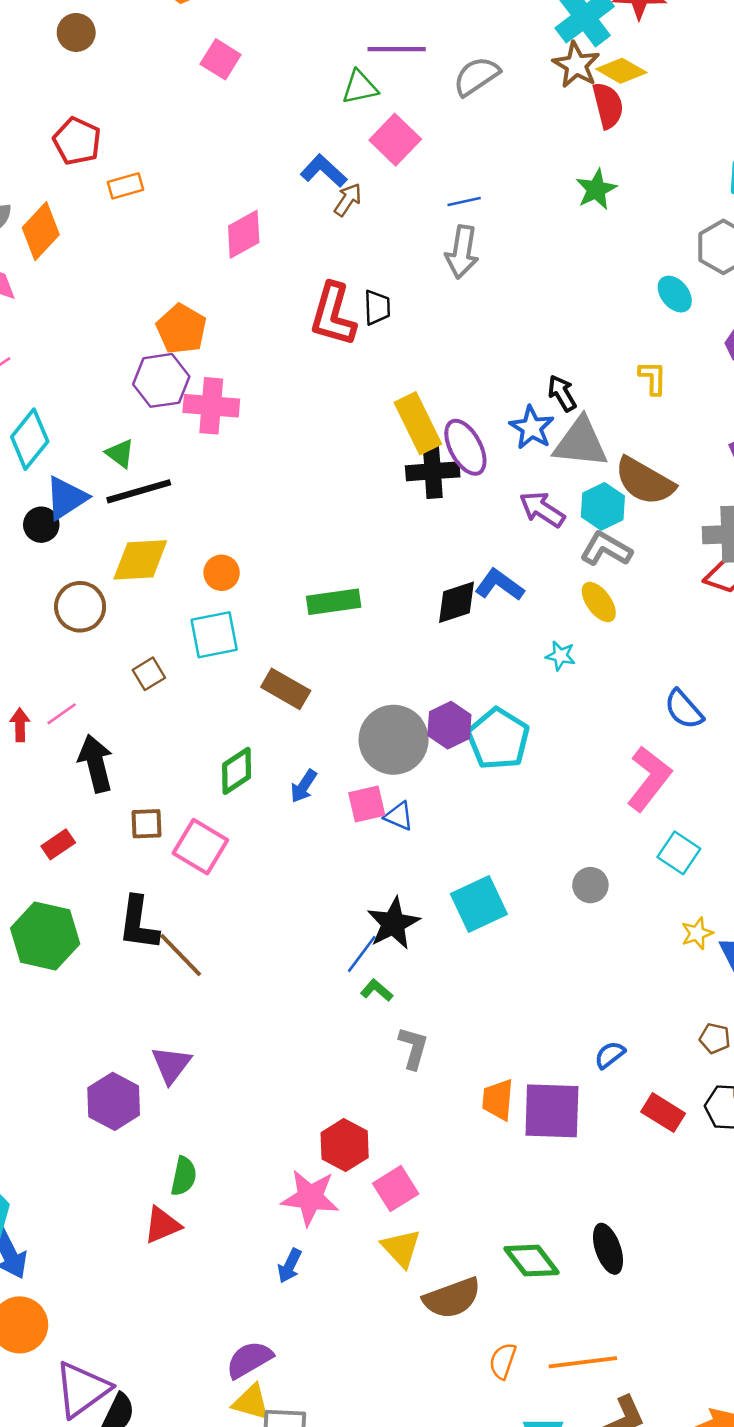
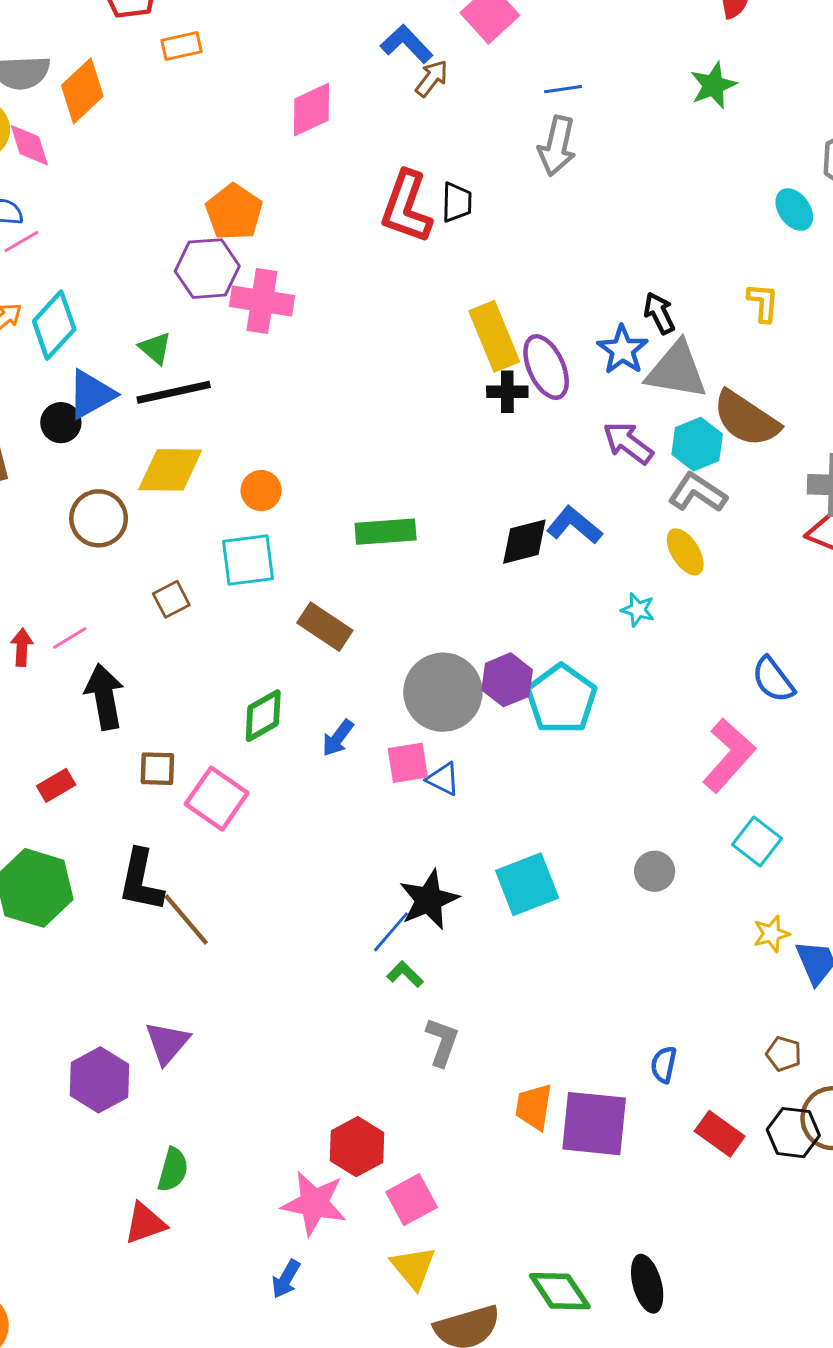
black cross: (433, 471) -> (507, 392), size x0.7
blue semicircle: (610, 1055) -> (664, 1065), turned -44

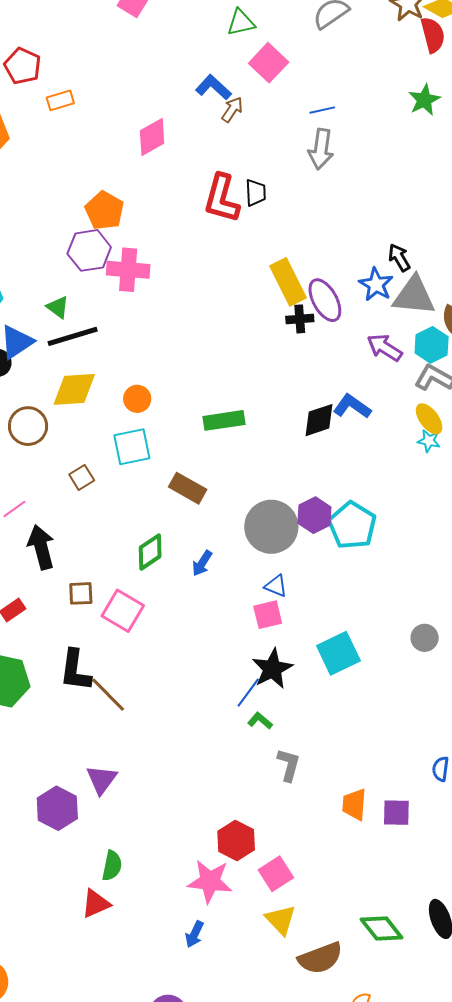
cyan star: (638, 610) -> (429, 441), moved
pink square: (408, 763) -> (268, 615), moved
purple square: (594, 1124) -> (396, 813), size x0.6

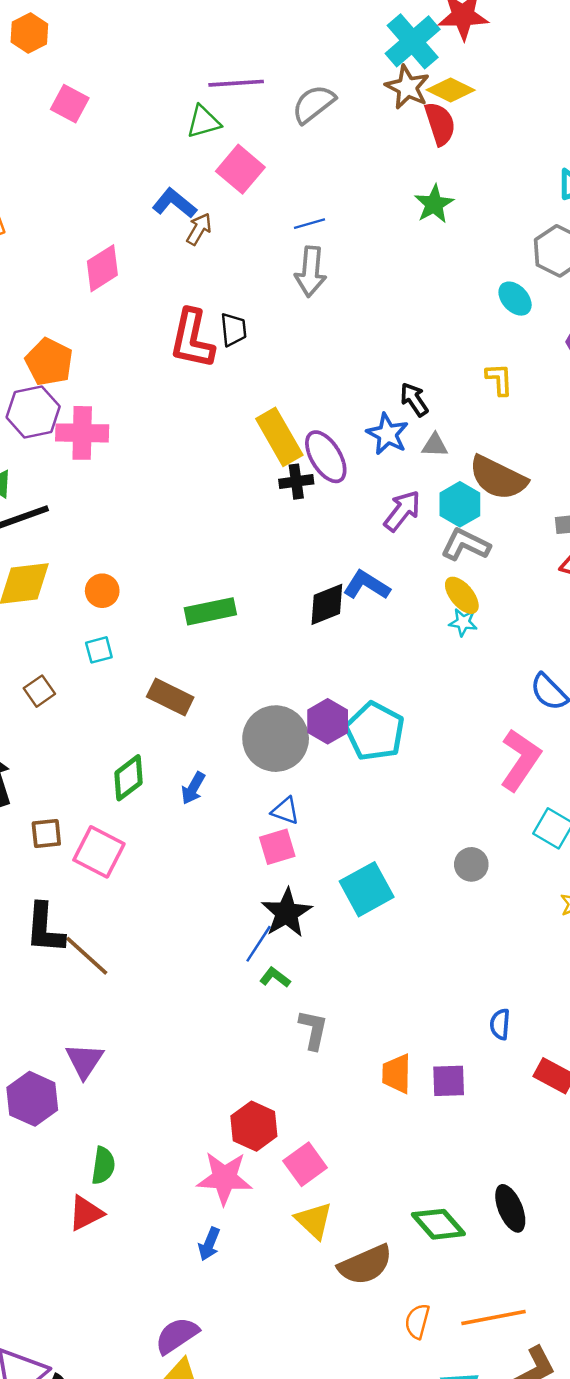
gray triangle: (414, 296) -> (435, 445), size x0.5
purple arrow: (385, 348) -> (402, 511), turned 99
cyan square: (132, 447) -> (99, 650), size x0.6

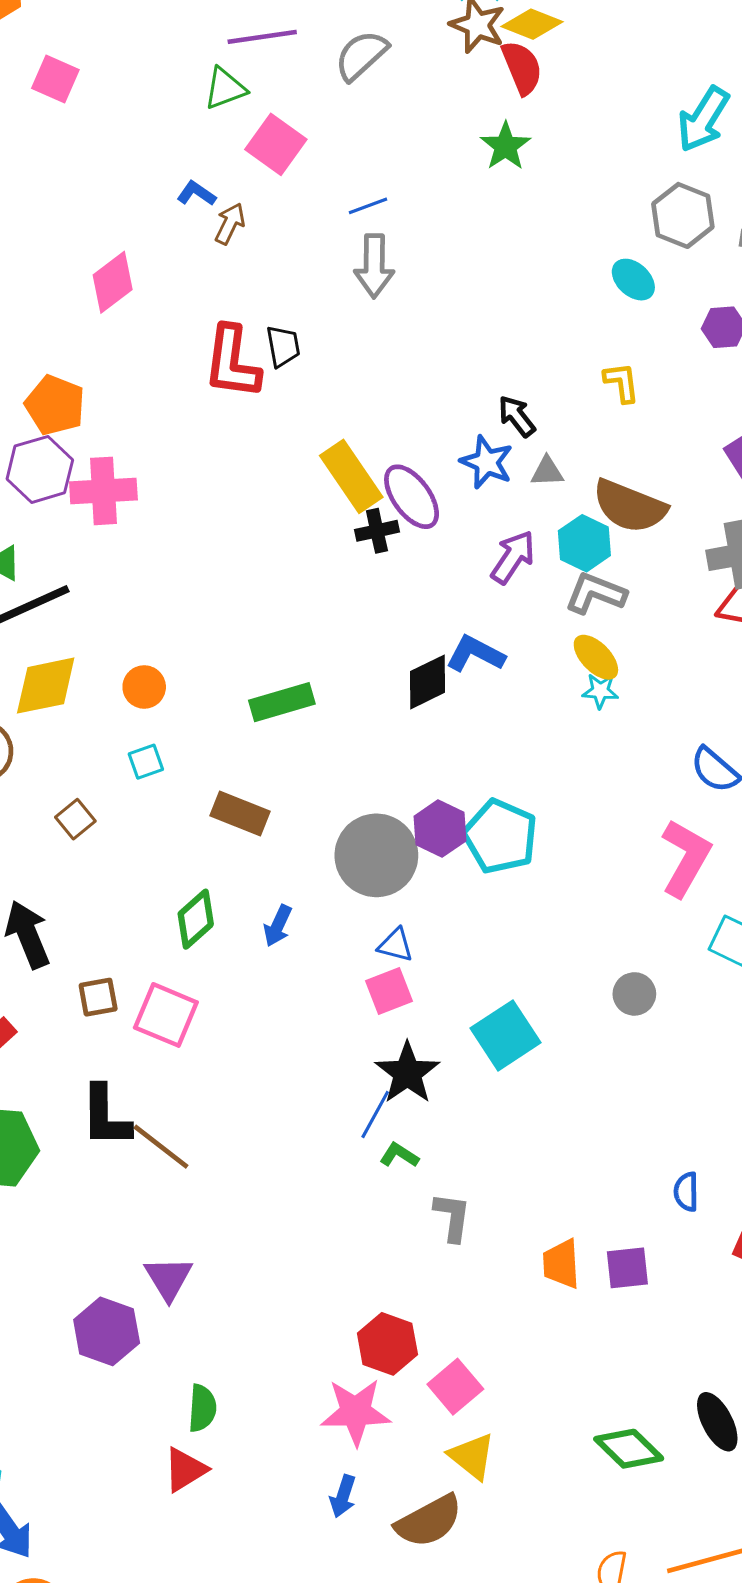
blue L-shape: (174, 203) -> (196, 194), size x0.7
green star: (434, 204) -> (505, 146), moved
brown semicircle: (365, 1265) -> (429, 1521), moved

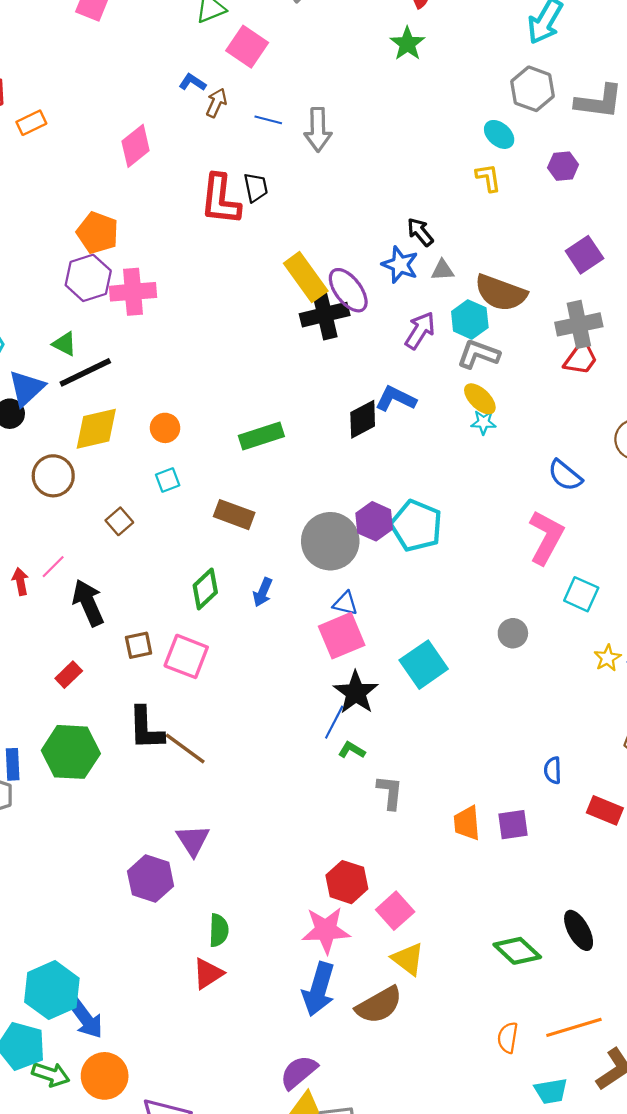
blue line: (368, 206) -> (268, 120), moved, turned 36
yellow L-shape: (622, 382) -> (488, 178), moved
black cross: (377, 531) -> (325, 315), size x1.6
pink square: (389, 991) -> (342, 636), size x1.4
blue arrow: (343, 1496) -> (319, 989), size x1.8

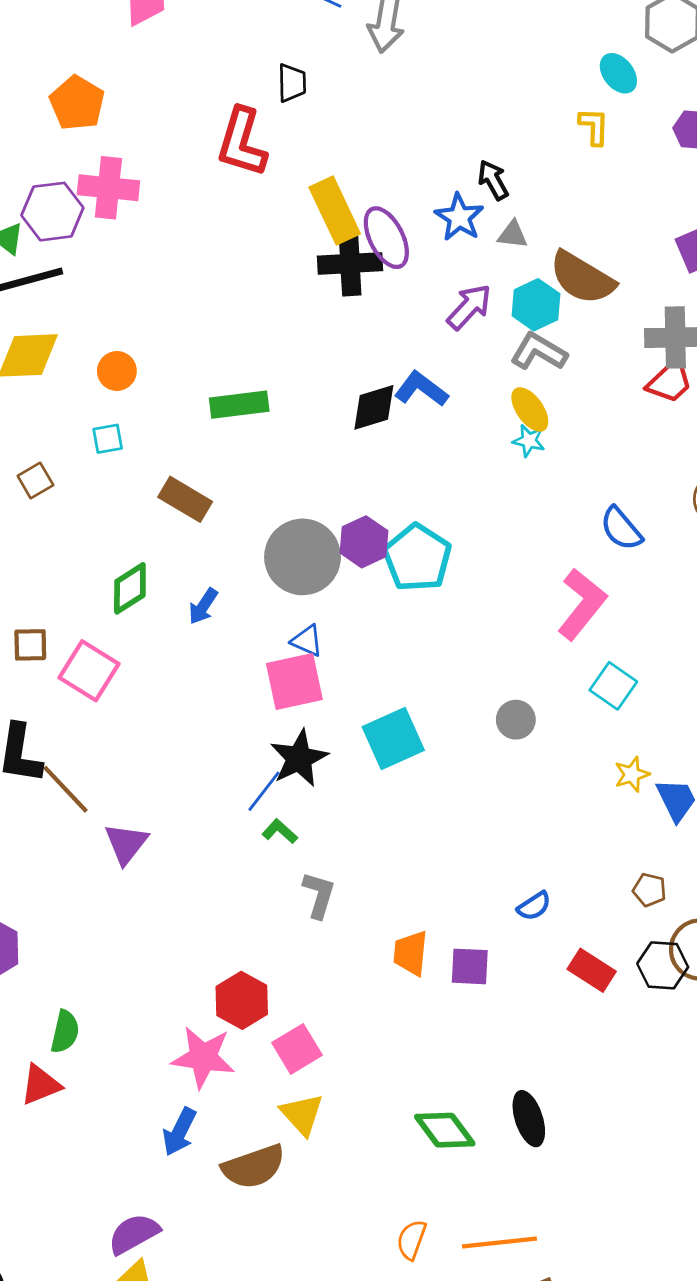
red L-shape: (220, 199) -> (242, 142), moved
purple hexagon: (88, 278) -> (52, 212), moved
blue semicircle: (553, 770) -> (534, 906), turned -132
purple triangle: (193, 840) -> (126, 844), moved
blue arrow: (319, 989) -> (180, 1132), size x0.7

